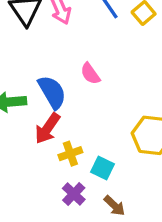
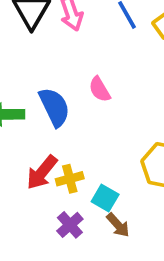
red arrow: (47, 128) -> (42, 172), moved
brown arrow: (114, 206) -> (118, 225), moved

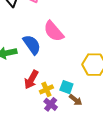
pink semicircle: (100, 89) -> (54, 31), size x1.6
yellow cross: (70, 179) -> (46, 89), moved

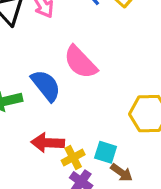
red arrow: (31, 80) -> (48, 143), turned 66

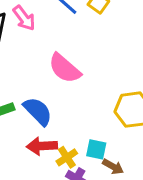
blue semicircle: (46, 86) -> (38, 111), moved

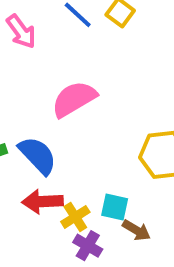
pink semicircle: (65, 68) -> (74, 99), turned 108

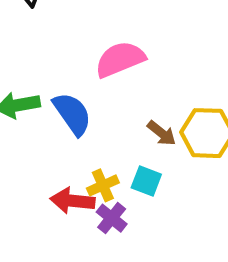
red arrow: (42, 202) -> (72, 201), moved
brown arrow: (136, 230) -> (162, 133), moved

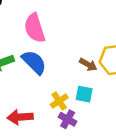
pink semicircle: (120, 59) -> (35, 28), moved, turned -76
red arrow: (72, 201) -> (20, 117), moved

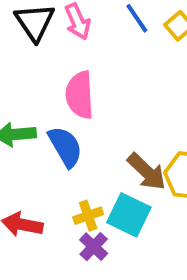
brown arrow: (88, 65) -> (147, 172), size x1.5
cyan square: (84, 94) -> (129, 215), size x1.5

